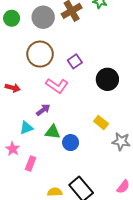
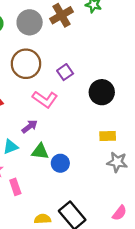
yellow rectangle: (101, 123) -> (108, 136), moved, turned -40
pink rectangle: (31, 164) -> (15, 187), turned -40

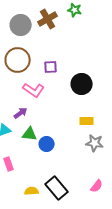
purple square: (65, 72) -> (51, 67), turned 32

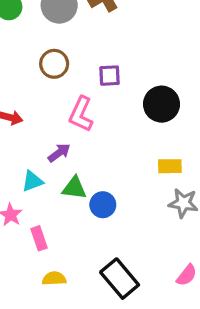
brown circle: (18, 60) -> (54, 64), size x0.7
pink L-shape: (34, 90) -> (81, 114), turned 80
yellow semicircle: (32, 191) -> (54, 279), moved

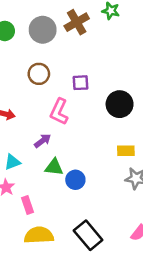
cyan triangle: (32, 181) -> (12, 162), moved
yellow semicircle: (54, 279) -> (39, 235), size x1.6

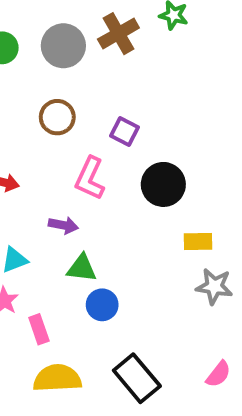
purple square: (80, 83) -> (125, 131), turned 30
black circle: (120, 104) -> (163, 184), moved
purple arrow: (43, 141) -> (63, 225), turned 48
blue circle: (75, 180) -> (102, 305), moved

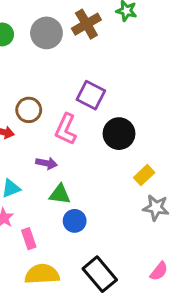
brown circle: (57, 117) -> (29, 110), moved
purple square: (125, 131) -> (91, 95), size x1.4
yellow rectangle: (198, 242) -> (144, 175), turned -42

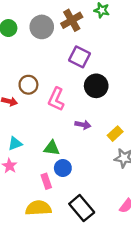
purple square: (91, 95) -> (80, 57), moved
black circle: (119, 134) -> (96, 86), moved
purple arrow: (46, 163) -> (83, 125), moved
pink rectangle: (29, 239) -> (46, 181), moved

